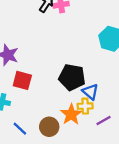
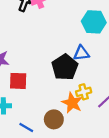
black pentagon: (72, 77) -> (65, 67), turned -30
blue triangle: (90, 92) -> (81, 53), moved, turned -35

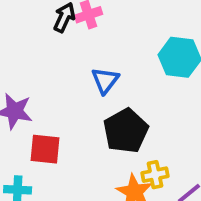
blue triangle: (81, 53) -> (105, 80), moved, turned -49

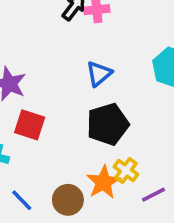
yellow cross: (155, 175) -> (126, 170), turned 35

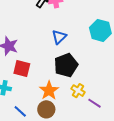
orange star: (103, 182) -> (49, 90), moved
purple line: (154, 195) -> (95, 103), turned 64

